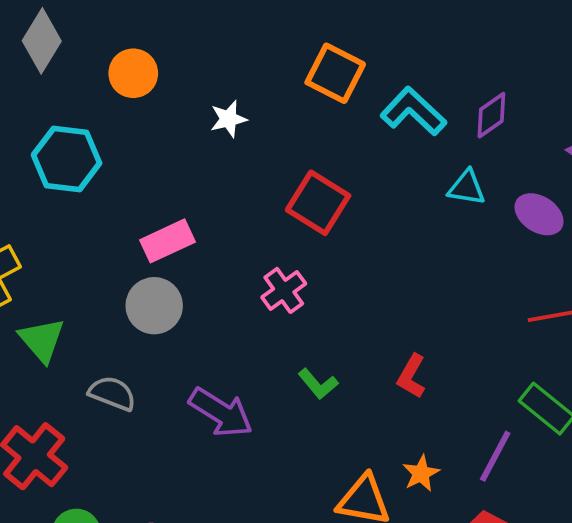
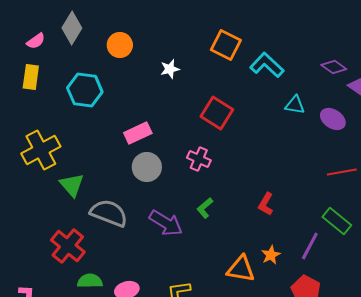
purple diamond: (491, 115) -> (334, 67), moved, turned 70
pink cross: (284, 290) -> (199, 159), turned -30
gray circle: (154, 306) -> (147, 167), moved
green L-shape: (318, 384) -> (205, 208), moved, turned 90
gray semicircle: (112, 393) -> (109, 213), size x1.5

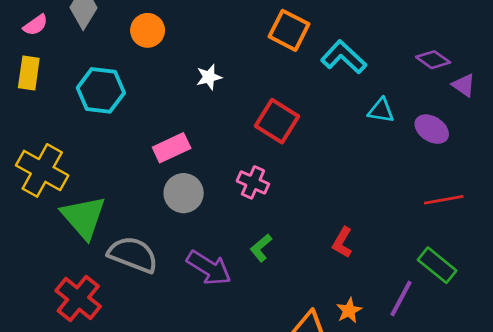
white star: (170, 69) -> (209, 77), moved
yellow cross: (41, 150) -> (42, 170), turned -33
green triangle: (72, 185) -> (84, 217), size x1.4

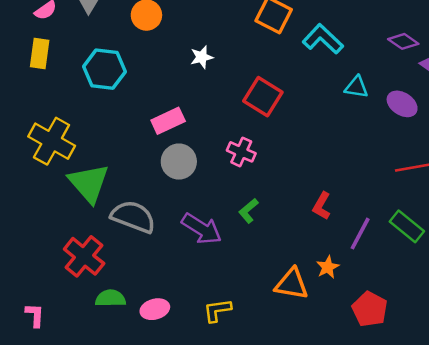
purple line: (401, 299) -> (360, 234), moved

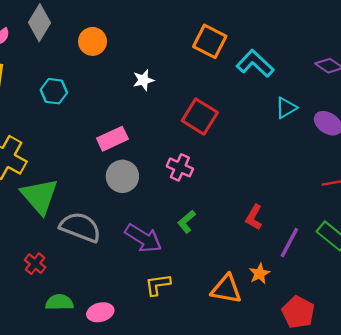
cyan hexagon: (104, 69) -> (54, 91), size x0.7
cyan triangle: (356, 87) -> (286, 108), turned -40
red cross: (84, 256) -> (35, 264), size x0.6
yellow L-shape: (217, 310) -> (158, 285), moved

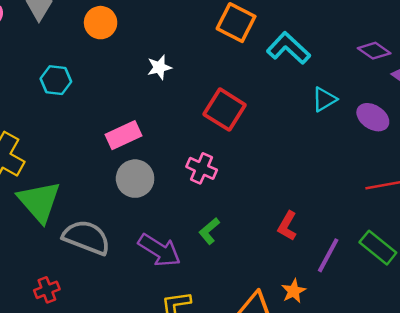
red cross: (35, 264) -> (47, 290), moved, turned 30

